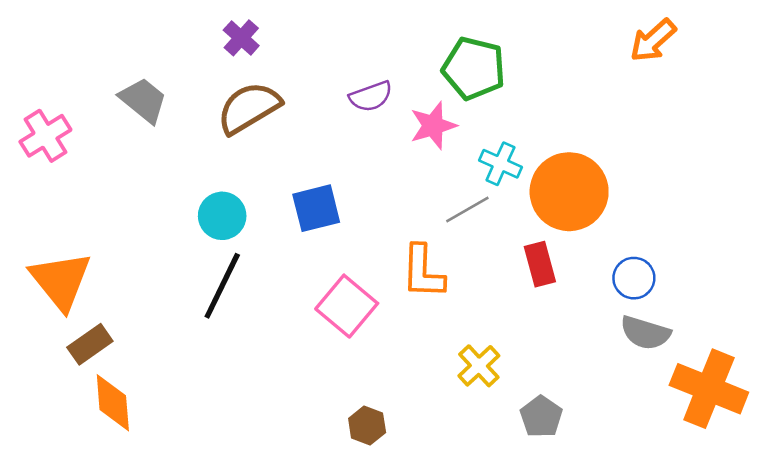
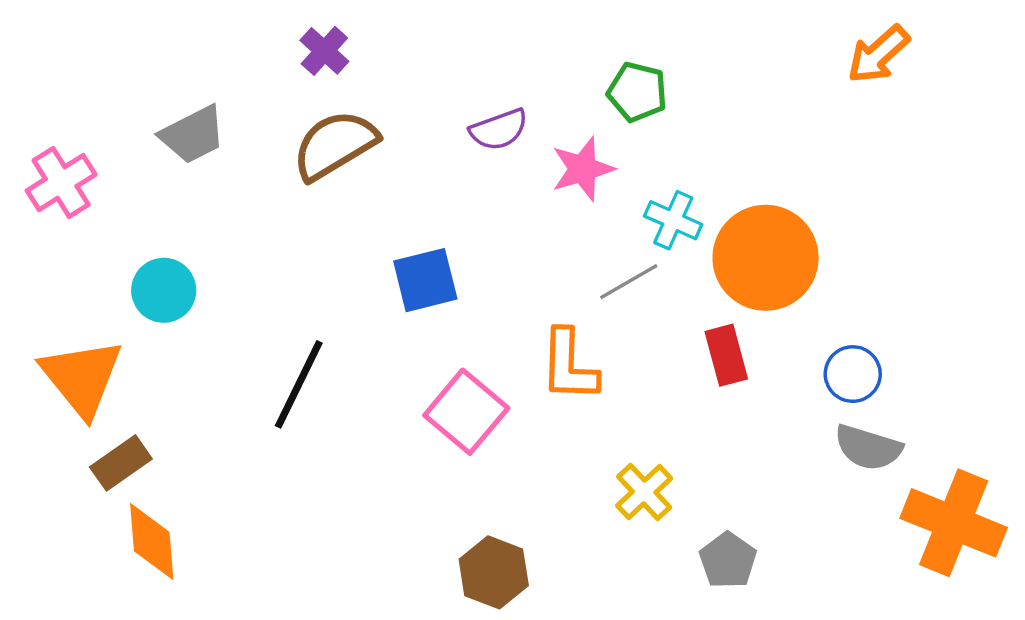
green pentagon: (474, 68) -> (637, 92), size x0.7
gray trapezoid: (143, 100) -> (193, 135), turned 114
cyan circle: (222, 216) -> (164, 290), moved
brown hexagon: (367, 426) -> (494, 572), size x1.4

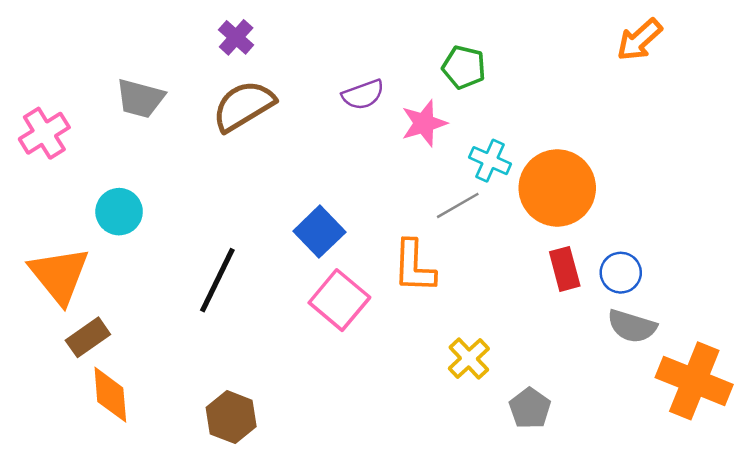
gray trapezoid: (193, 135) -> (140, 98), turned 42
blue square: (425, 280) -> (319, 232), moved, turned -30
red rectangle: (726, 355) -> (565, 269), moved
brown hexagon: (494, 572) -> (231, 417), moved

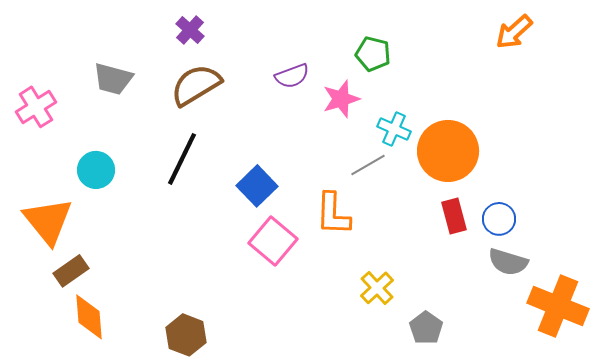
black line: (217, 280) -> (182, 159), moved

